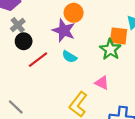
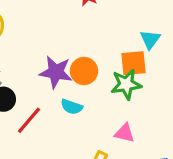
orange circle: (74, 13) -> (84, 71), moved
green star: (110, 49) -> (126, 84), turned -30

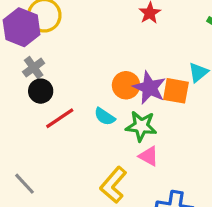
purple star: (56, 72) -> (149, 88), moved
green star: (126, 84) -> (141, 126), moved

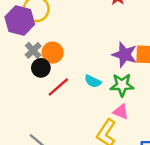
orange circle: (126, 85) -> (53, 53), moved
pink triangle: (149, 156) -> (121, 112), moved

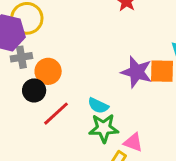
gray cross: (33, 50) -> (21, 57), moved, turned 35
green star: (122, 85) -> (104, 128), moved

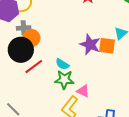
gray cross: (21, 57) -> (24, 28), moved
black circle: (34, 90) -> (21, 50), size x1.6

